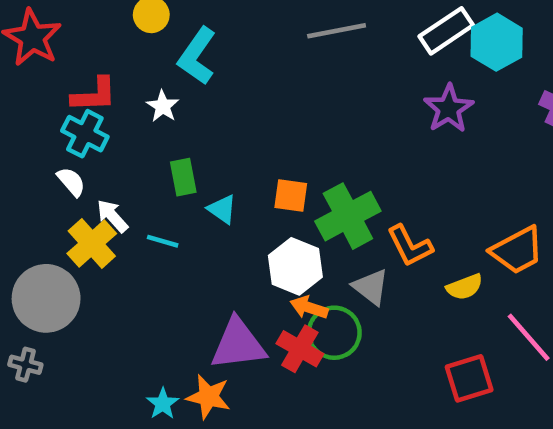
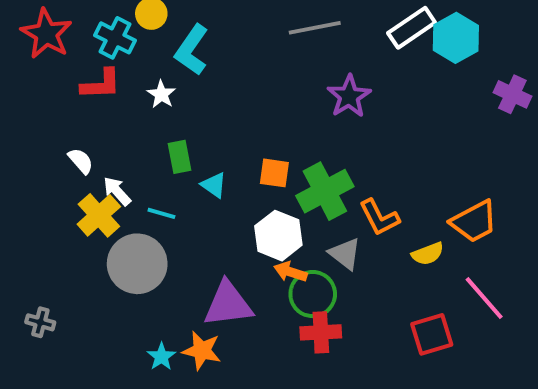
purple star: (449, 109) -> (349, 96), moved
cyan cross: (85, 134) -> (115, 38), moved
gray circle: (46, 298) -> (137, 264), moved
red cross: (300, 349) -> (321, 332), moved, turned -33

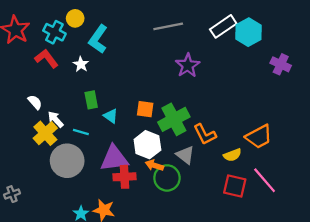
red L-shape: (101, 84) -> (46, 59), turned -125
purple triangle: (228, 304) -> (114, 158), moved
gray cross: (40, 322) -> (12, 194), turned -35
red cross: (321, 332) -> (125, 177), moved
red square: (432, 334) -> (235, 186), moved, turned 30

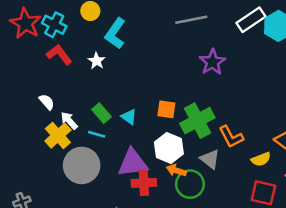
cyan cross: (54, 32) -> (54, 25), moved
green rectangle: (91, 100) -> (102, 113), moved, turned -30

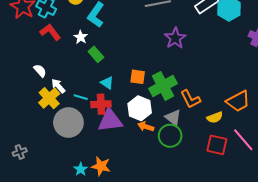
green rectangle: (102, 113) -> (96, 54), moved
red cross: (144, 183) -> (101, 104), moved
green circle: (190, 184) -> (170, 136), moved

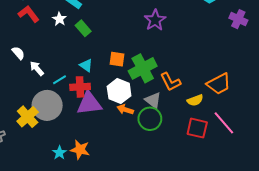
green rectangle: (96, 54) -> (83, 28), moved
cyan line: (81, 97) -> (59, 80), turned -48
yellow cross: (49, 98) -> (28, 117), moved

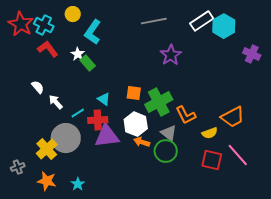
green rectangle: (83, 28) -> (88, 63), moved
orange star: (80, 150) -> (47, 181), moved

